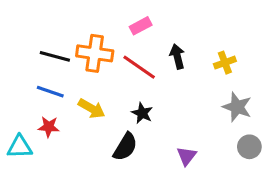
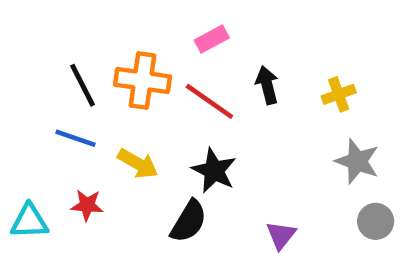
black line: (55, 56) -> (82, 85), turned 48
black star: (142, 113) -> (214, 171), size x1.4
red star: (49, 127) -> (87, 205), moved

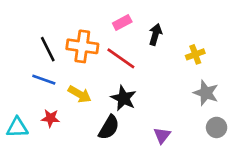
black arrow: (267, 85) -> (155, 34), moved, turned 30

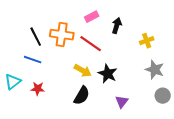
yellow arrow: (80, 94) -> (83, 71), moved
black star: (124, 98) -> (108, 74), moved
cyan triangle: (17, 127) -> (13, 82), moved, turned -36

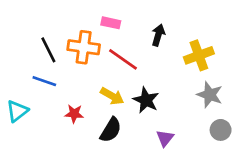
pink rectangle: (92, 17) -> (111, 23), moved, turned 40
yellow cross: (147, 41) -> (199, 55), size x1.5
red star: (38, 89) -> (74, 114), moved

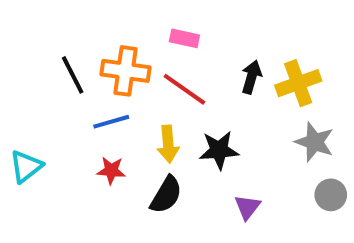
pink rectangle: (111, 23) -> (184, 38), moved
black arrow: (158, 35) -> (251, 77), moved
blue line: (44, 81) -> (111, 122), moved, turned -35
yellow arrow: (112, 96) -> (168, 144), turned 55
black star: (146, 100) -> (219, 150), turned -30

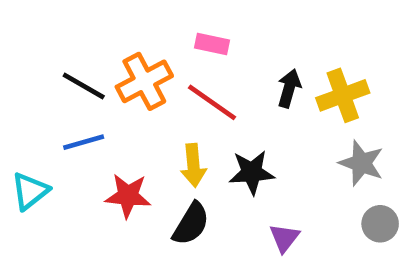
orange cross: (125, 71) -> (144, 81), turned -36
black line: (73, 75) -> (84, 86), turned -33
blue line: (111, 122) -> (84, 142), moved
red star: (111, 170) -> (128, 196), size x1.4

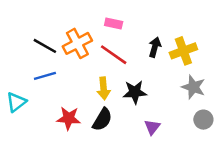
red star: (128, 196) -> (69, 118), moved

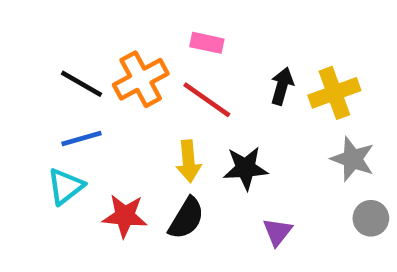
cyan triangle: (16, 102) -> (66, 186), moved

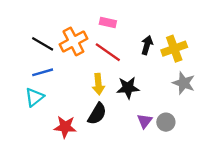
red star: (125, 216) -> (65, 127), moved
gray circle: (371, 218) -> (166, 122), moved

